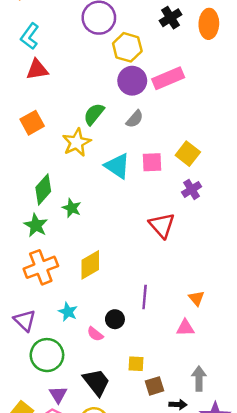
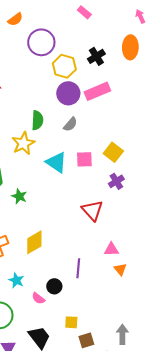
black cross: (171, 18) -> (96, 56), moved
green semicircle: (94, 114) -> (37, 120), turned 144
pink triangle: (185, 328) -> (111, 249), moved

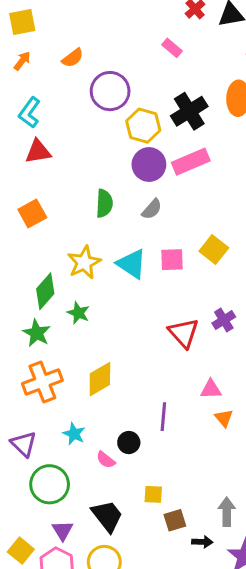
black cross: (96, 56) -> (189, 111), size x1.4
yellow star: (23, 143) -> (84, 262), moved
purple cross: (116, 181) -> (224, 320), moved

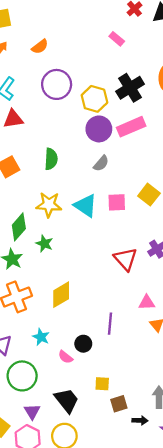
purple circle: (110, 91) -> (57, 84), moved
green semicircle: (104, 203) -> (51, 159), moved
yellow star: (84, 262) -> (49, 205), turned 30

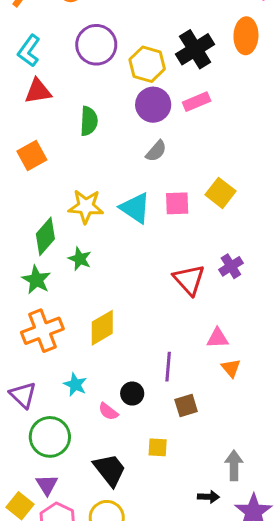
pink rectangle: (131, 127) -> (197, 102), size x0.7
green semicircle: (51, 159) -> (89, 121), moved
brown square: (119, 404) -> (186, 405), moved
purple triangle: (32, 412) -> (47, 485), moved

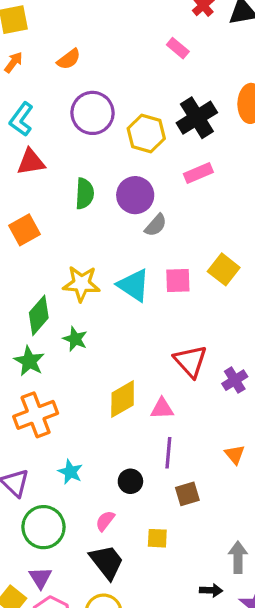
purple circle: (153, 105) -> (135, 195), moved
purple cross: (231, 266) -> (235, 380), moved
yellow diamond: (102, 328) -> (123, 399), moved
pink triangle: (218, 338) -> (162, 409), moved
pink semicircle: (108, 411) -> (105, 521), moved, turned 90

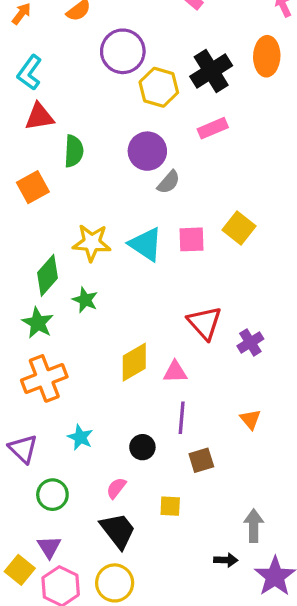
purple circle: (92, 113) -> (123, 51), moved
green semicircle: (85, 194) -> (74, 151), moved
green circle: (43, 527) -> (52, 495), size x0.7

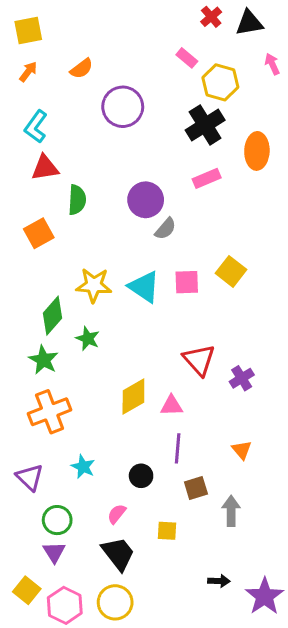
orange ellipse: (267, 56) -> (257, 151), moved
yellow hexagon: (159, 87) -> (220, 82), moved
gray arrow: (254, 526) -> (231, 511), moved
purple triangle: (49, 547) -> (54, 552), moved

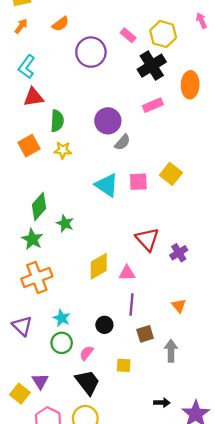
pink rectangle: (187, 58) -> (128, 35), moved
yellow star: (94, 285) -> (63, 150), moved, size x0.7
green circle: (57, 520) -> (62, 343), moved
yellow square: (27, 590) -> (20, 394), moved

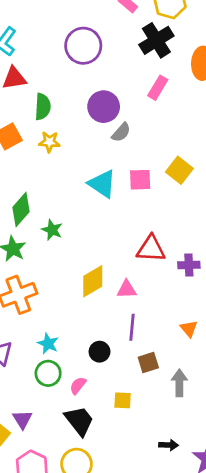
purple circle: (91, 52) -> (83, 46), moved
pink rectangle: (153, 105) -> (158, 88), turned -36
red triangle: (147, 239) -> (151, 249), turned -45
purple cross: (179, 253) -> (189, 265), turned 30

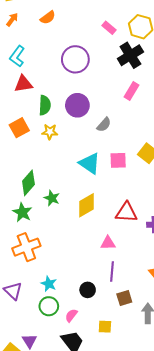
purple circle: (104, 107) -> (77, 105), moved
yellow diamond: (93, 281) -> (87, 205), moved

